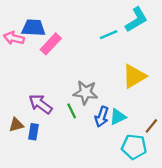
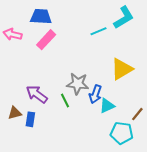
blue trapezoid: (33, 28) -> (41, 17), moved
blue arrow: (102, 117) -> (95, 94), moved

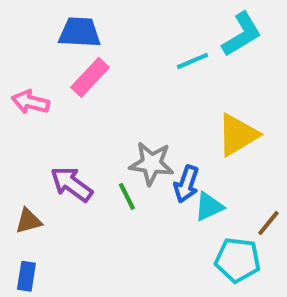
pink arrow: (13, 34) -> (30, 102), moved
blue rectangle: (30, 119) -> (26, 276), moved

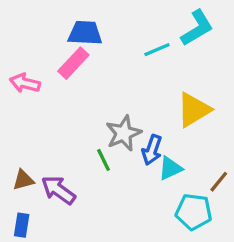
blue trapezoid: (80, 32) -> (85, 33), moved
gray star: (151, 164) -> (124, 133), turned -30
purple arrow: (72, 184) -> (58, 190), moved

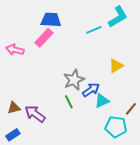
yellow triangle: (194, 110) -> (116, 66), size x0.7
blue arrow: (152, 150) -> (91, 90), turned -144
green line: (103, 160) -> (69, 102), moved
blue rectangle: (22, 225) -> (13, 135), turned 48

